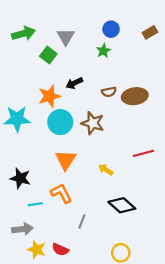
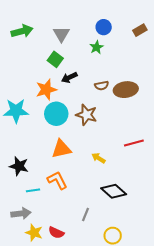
green square: (48, 55) -> (55, 59), moved
orange triangle: (66, 160) -> (61, 149), turned 45
gray line: (82, 221) -> (85, 214), moved

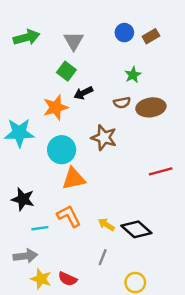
brown rectangle: (140, 30) -> (151, 36), moved
green star: (97, 47) -> (133, 75), moved
cyan circle: (56, 114) -> (62, 150), moved
yellow arrow: (99, 158) -> (106, 225), moved

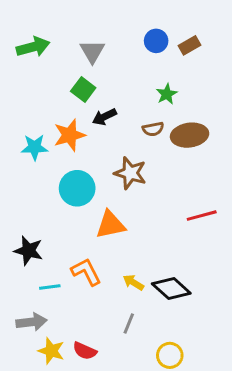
cyan star: (19, 133) -> (35, 147), moved, size x0.7
orange triangle: (74, 179) -> (111, 225), moved

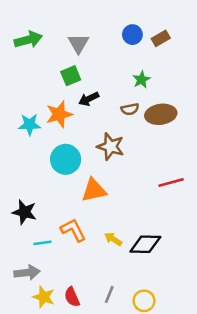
green square: (83, 89) -> (71, 76), turned 30
black diamond: (171, 289) -> (145, 244), turned -40
gray line: (129, 323) -> (109, 294), moved
red semicircle: (85, 351) -> (72, 297), turned 42

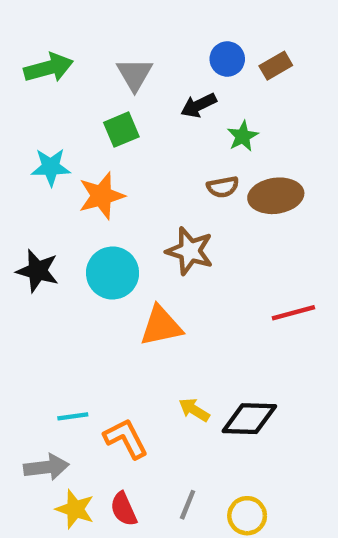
black arrow: (89, 99) -> (199, 105), moved
cyan star: (30, 125) -> (51, 167), moved
black star: (24, 212) -> (38, 271), moved
orange L-shape: (73, 230) -> (126, 438), moved

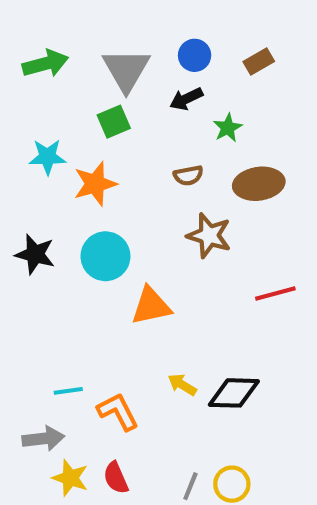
blue circle: (227, 59) -> (195, 55), moved
gray triangle: (135, 74) -> (126, 70), size x1.4
brown semicircle: (223, 187) -> (188, 175), moved
brown star: (190, 251) -> (209, 236), moved
gray line: (188, 505) -> (190, 486), moved

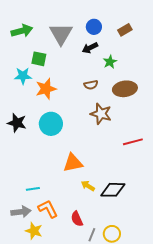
green square: (114, 122) -> (39, 59), moved, turned 35
orange triangle: (151, 306) -> (73, 163), moved
orange L-shape: (118, 412) -> (48, 209), moved
red semicircle: (116, 478) -> (77, 219), moved

